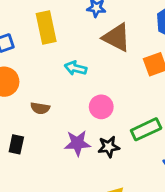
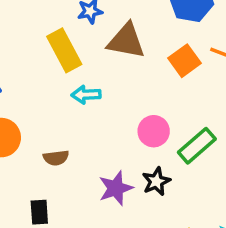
yellow rectangle: (46, 27) -> (64, 50), moved
pink circle: (101, 107) -> (154, 131), moved

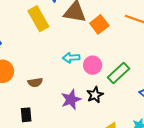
orange square: (185, 61) -> (99, 24), moved
cyan arrow: (86, 95) -> (71, 58), moved

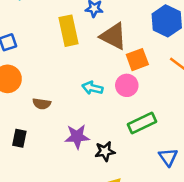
pink circle: (93, 65) -> (127, 85), moved
black star: (95, 95) -> (105, 151), moved

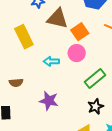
yellow rectangle: (68, 31) -> (24, 37), moved
purple star: (77, 137) -> (49, 101), turned 30
black star: (105, 151) -> (96, 107), moved

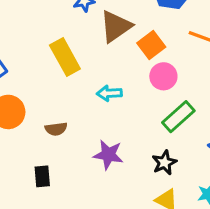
brown triangle: (57, 19) -> (116, 26), turned -45
pink circle: (77, 53) -> (163, 76), moved
black star: (96, 107) -> (164, 163), moved

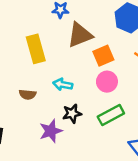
brown semicircle: (56, 129) -> (28, 94), moved
purple star: (108, 155) -> (51, 131), turned 30
black star: (164, 163) -> (72, 114), moved

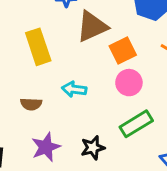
black star: (72, 114) -> (93, 148), moved
purple star: (51, 131) -> (46, 147), moved

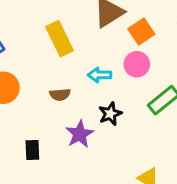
pink circle: (129, 83) -> (137, 64), moved
black star: (93, 148) -> (110, 114), moved

